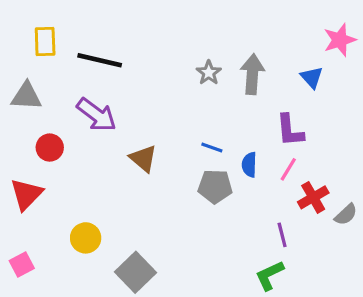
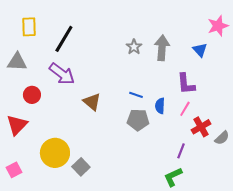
black line: (100, 60) -> (64, 39), turned -72
purple line: (282, 235) -> (181, 151), turned 35
yellow circle: (86, 238) -> (55, 153), size x1.5
gray square: (135, 272) -> (81, 167), moved, size x0.7

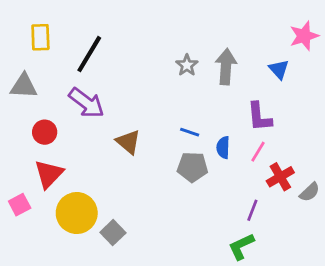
red triangle: (17, 125) -> (49, 174), moved
pink square: (14, 170) -> (20, 205), moved

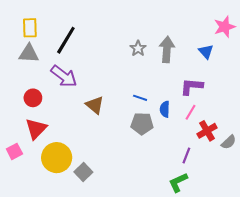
gray triangle: (24, 86) -> (29, 54), moved
purple L-shape: (259, 117) -> (192, 87), turned 100

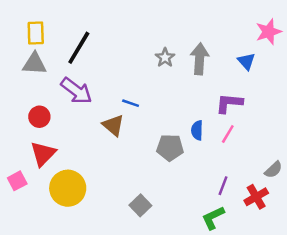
blue line: (140, 98) -> (131, 103), moved
red cross: (207, 131) -> (256, 197), moved
gray square: (83, 172) -> (140, 205), moved

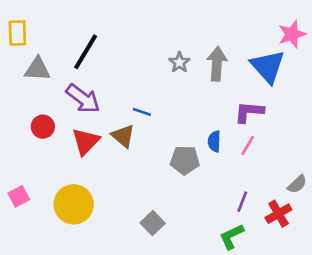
yellow rectangle: (36, 33) -> (17, 33), moved
blue triangle: (246, 61) -> (268, 66), size x1.8
red triangle: (43, 154) -> (86, 141), moved

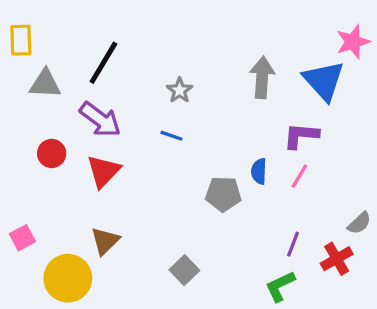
gray star: (179, 62) -> (180, 90), moved
brown triangle: (123, 136) -> (105, 241), moved, turned 35
yellow circle: (74, 204) -> (68, 278), moved

